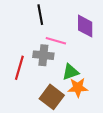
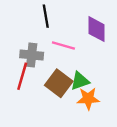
gray cross: (43, 55) -> (32, 55), moved
brown square: (52, 97) -> (59, 83), moved

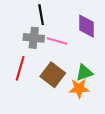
gray cross: (32, 55) -> (34, 38), moved
green triangle: (80, 81) -> (84, 73), moved

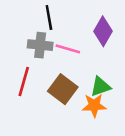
purple diamond: (86, 26) -> (103, 31), turned 30

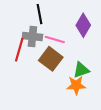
red line: (24, 82) -> (19, 50), moved
brown square: (63, 89) -> (51, 59), moved

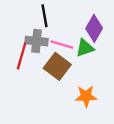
green triangle: (81, 70) -> (85, 48), moved

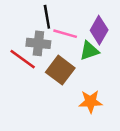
pink line: (62, 44) -> (65, 34), moved
red line: (22, 56) -> (23, 59), turned -70

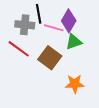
purple diamond: (99, 30) -> (69, 21), moved
gray cross: (38, 43) -> (25, 25), moved

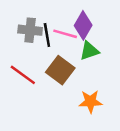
black line: (39, 14) -> (47, 35), moved
red line: (19, 49) -> (23, 75), moved

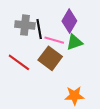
pink line: (65, 34) -> (54, 40), moved
orange star: (90, 101) -> (74, 96), moved

